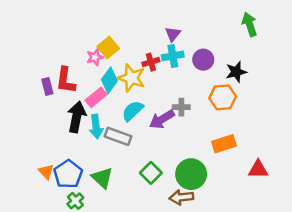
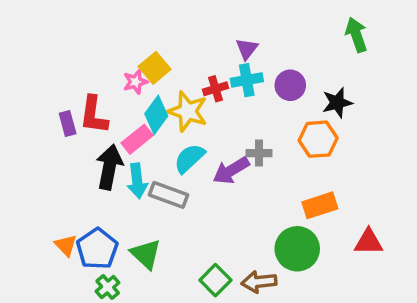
green square: (151, 173) -> (215, 280), moved
green circle: (191, 174) -> (297, 249), moved

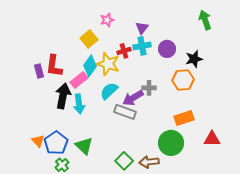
pink star: (135, 82) -> (107, 20), moved
gray rectangle: (168, 195) -> (125, 112), moved

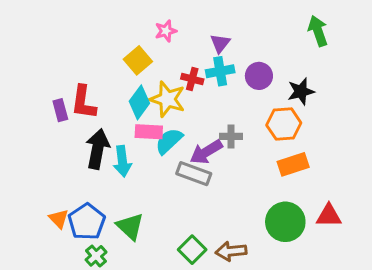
red cross: (124, 51) -> (192, 79), turned 32
pink rectangle: (79, 80) -> (149, 132), moved, turned 42
orange rectangle: (184, 118) -> (293, 164), moved
green circle: (171, 143) -> (285, 222), moved

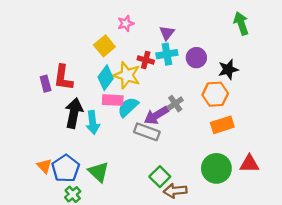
gray cross: (231, 136) -> (175, 104), turned -35
green square: (192, 250) -> (160, 177), moved

